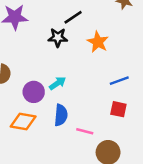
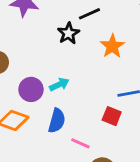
black star: (58, 37) -> (68, 33), turned 30
red square: (118, 109) -> (112, 116), moved

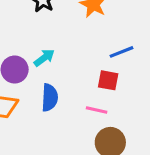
pink line: (80, 143) -> (97, 110), moved

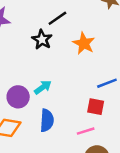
pink line: (97, 110) -> (86, 131), turned -30

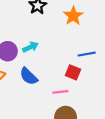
blue semicircle: (47, 120) -> (29, 76), turned 120

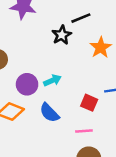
red square: (73, 72) -> (89, 103), moved

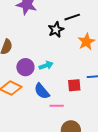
red square: (89, 103) -> (74, 85), turned -32
pink line: (84, 131) -> (57, 106), moved

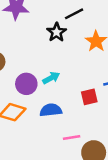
blue semicircle: (42, 91) -> (51, 110), turned 132
pink line: (57, 106) -> (72, 138), moved

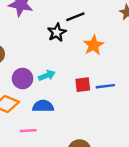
red square: (89, 97) -> (83, 85), moved
pink line: (72, 138) -> (28, 131), moved

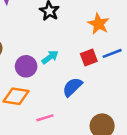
orange star: (93, 45) -> (98, 24), moved
blue semicircle: (43, 106) -> (72, 87), moved, turned -30

